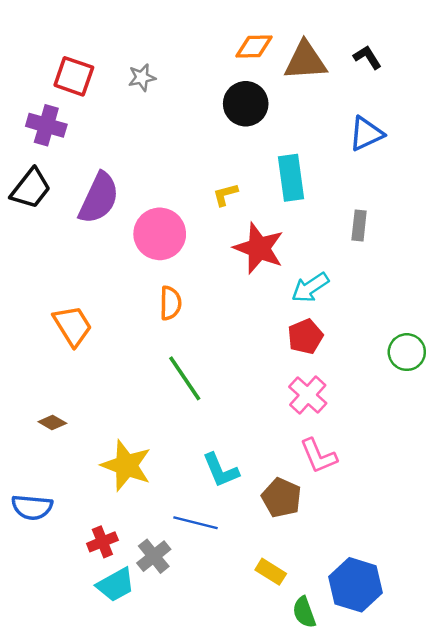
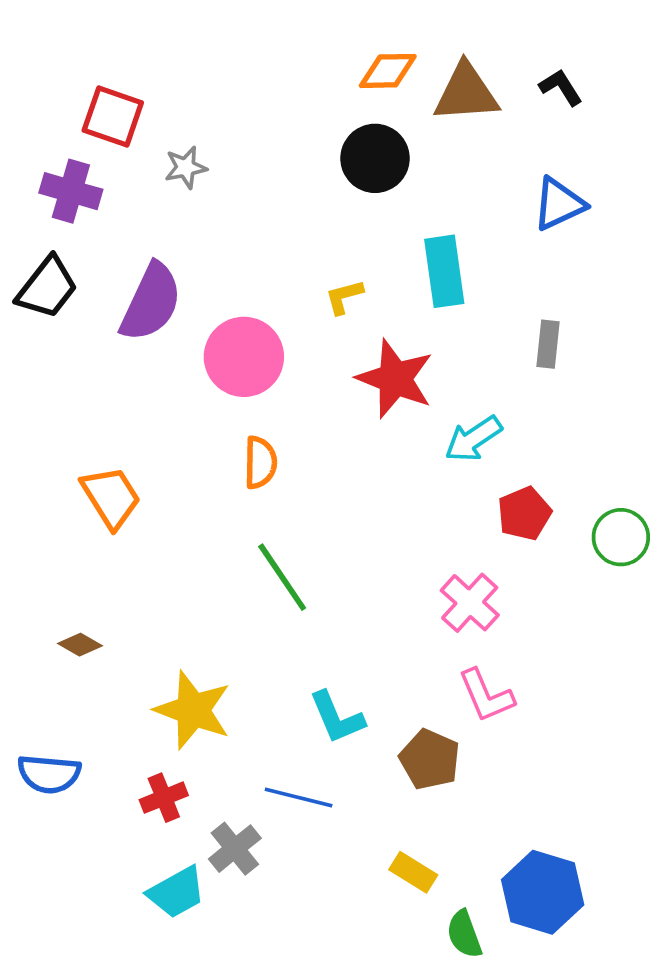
gray star: (142, 78) -> (186, 167), moved
red pentagon: (305, 337) -> (524, 513), moved
red cross: (102, 542) -> (164, 798), moved

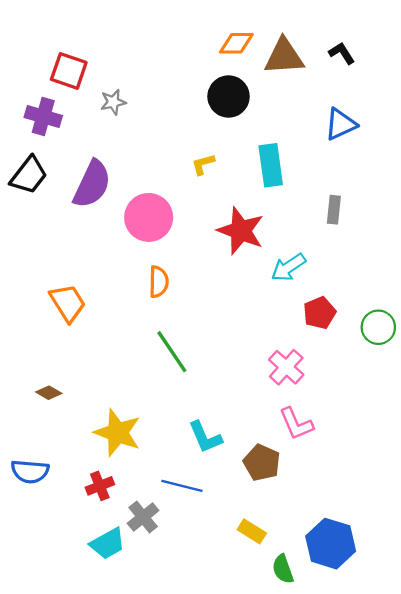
yellow L-shape: (344, 297) -> (203, 164), moved

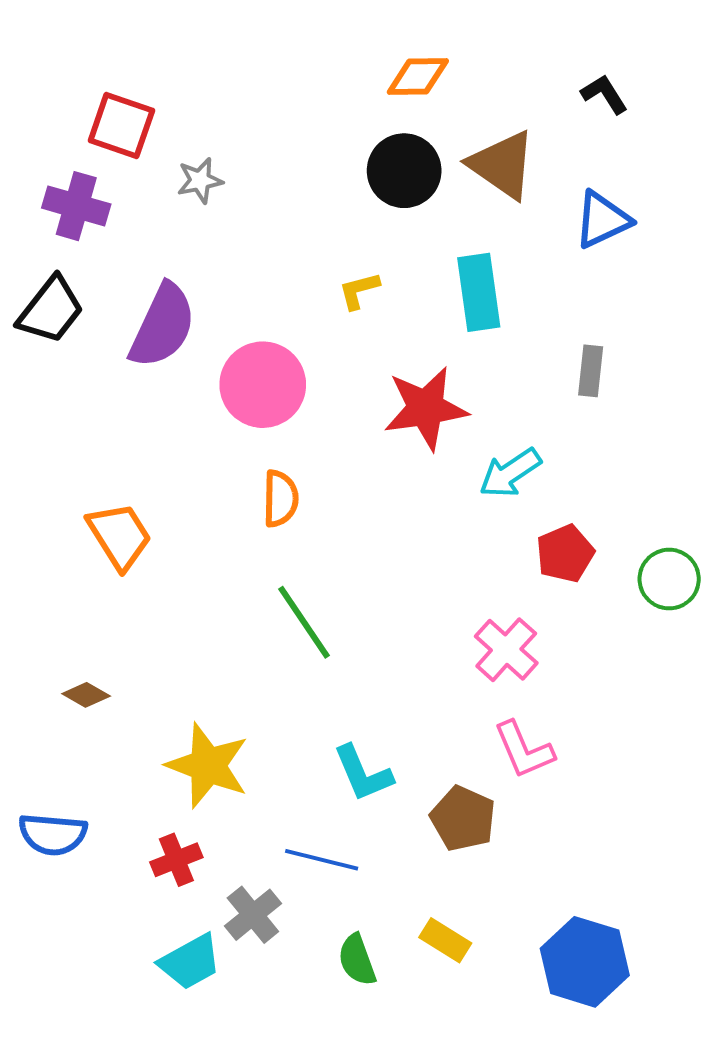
brown triangle: (284, 57) -> (502, 165), moved, turned 39
red star: (241, 231) -> (426, 408), turned -30
green semicircle: (283, 569) -> (357, 960), moved

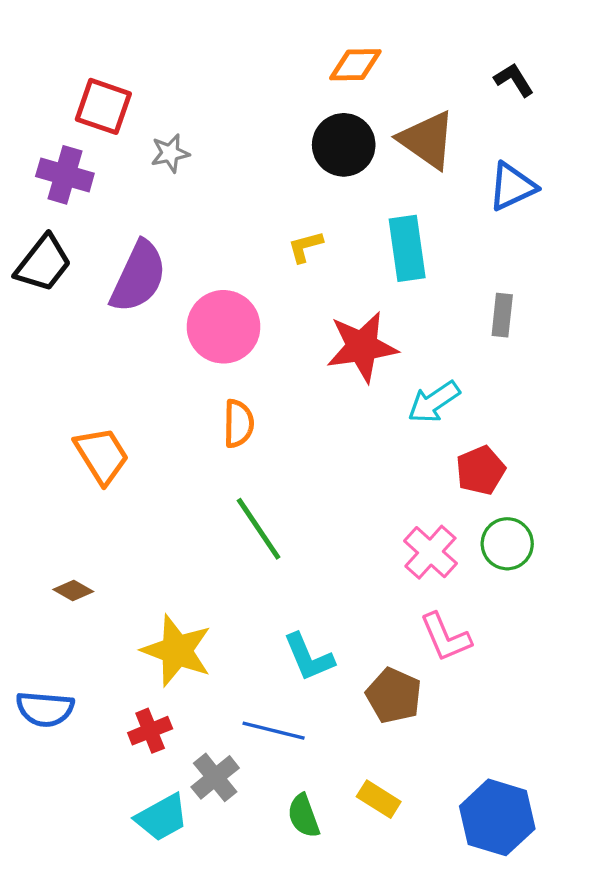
green circle: (669, 579) -> (507, 544), moved

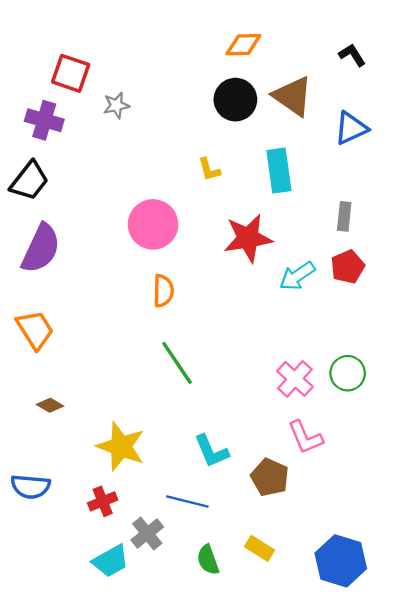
yellow L-shape: (305, 247) -> (209, 169), turned -90
purple semicircle: (138, 277) -> (41, 248), moved
orange trapezoid: (102, 455) -> (35, 330), moved
red pentagon: (481, 470) -> (348, 267), moved

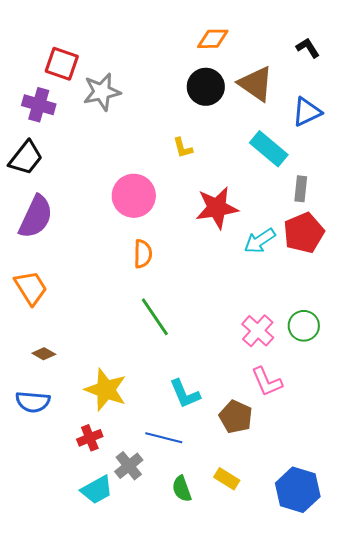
gray star: (116, 105) -> (102, 92), size x1.6
cyan rectangle: (279, 171) -> (269, 149), moved, turned -42
red pentagon: (348, 267) -> (304, 233), size x1.4
blue semicircle: (31, 487) -> (33, 402), moved

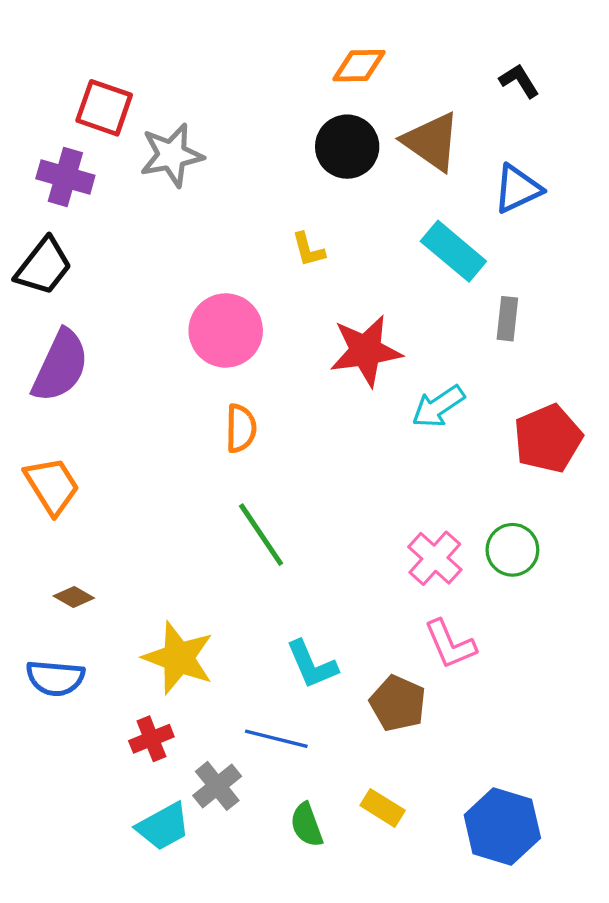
red pentagon: (304, 233) -> (548, 438), moved

